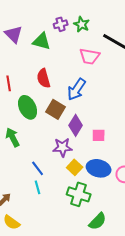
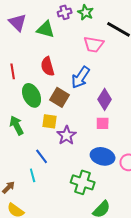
purple diamond: (76, 125) -> (105, 99), moved
purple star: (63, 147) -> (67, 135), turned -30
yellow square: (75, 167) -> (50, 121), moved, turned -35
cyan line: (38, 187) -> (33, 175), moved

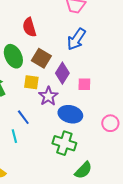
blue arrow: (81, 77) -> (76, 39), moved
purple diamond: (105, 99) -> (62, 73), moved
blue ellipse: (103, 156) -> (70, 114), moved

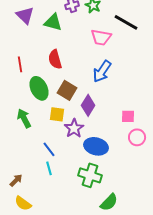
pink square: (84, 84) -> (128, 116), moved
pink circle: (110, 123) -> (137, 137), moved
cyan line: (14, 136) -> (49, 168), moved

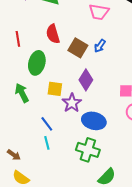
blue arrow: (102, 71) -> (100, 46), size x0.6
green ellipse: (39, 88) -> (37, 63), turned 40
brown square: (67, 90) -> (78, 48), moved
brown arrow: (16, 180) -> (14, 155), turned 80

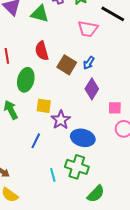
purple diamond: (86, 80) -> (92, 89), moved
blue line: (47, 124) -> (36, 141), turned 63
cyan line: (47, 143) -> (53, 175), moved

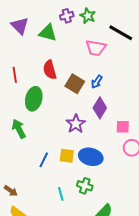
yellow square: (44, 106) -> (67, 156), moved
purple star: (61, 120) -> (76, 124), moved
green cross: (77, 167) -> (85, 186), size x0.7

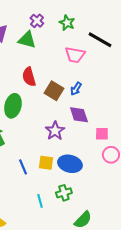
purple cross: (67, 16) -> (37, 21), moved, turned -32
purple diamond: (100, 108) -> (79, 115), turned -50
blue line: (44, 160) -> (23, 167), turned -49
green cross: (85, 186) -> (64, 193), turned -35

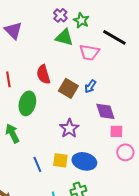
purple cross: (37, 21) -> (60, 15), moved
green triangle: (27, 40) -> (64, 37), moved
purple diamond: (79, 115) -> (105, 111), moved

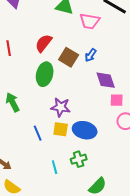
red semicircle: (43, 74) -> (44, 43), turned 54
green ellipse: (27, 103) -> (45, 74), moved
purple star: (69, 128) -> (61, 107), moved, turned -30

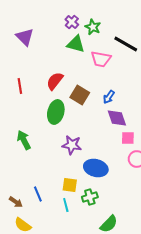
blue arrow: (91, 55) -> (109, 97), moved
yellow square: (61, 129) -> (70, 185), moved
blue line: (38, 133) -> (38, 194), moved

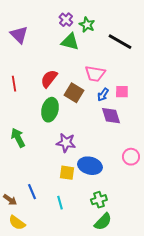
pink trapezoid: (101, 59) -> (95, 74), moved
pink square: (128, 138) -> (122, 92), moved
yellow square: (70, 185) -> (67, 173), moved
green cross: (90, 197) -> (99, 200), moved

